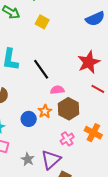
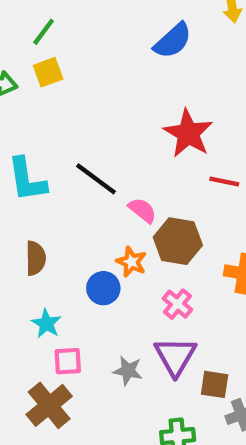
yellow square: (42, 22) -> (48, 72), moved, turned -32
pink semicircle: (57, 90) -> (142, 210), turned 64
pink cross: (67, 139) -> (177, 304), moved

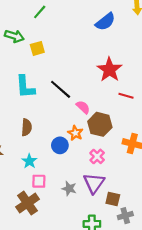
yellow square: (48, 72) -> (37, 48), moved

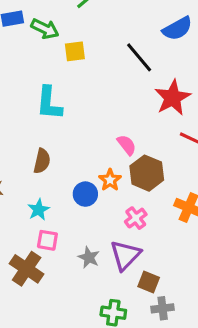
black line: (61, 89) -> (139, 57), moved
brown cross: (28, 203) -> (27, 269), turned -30

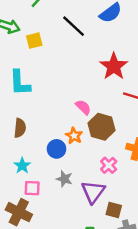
black line: (139, 57) -> (74, 26), moved
pink cross: (136, 218) -> (109, 165), moved
gray star: (89, 257) -> (64, 179), moved

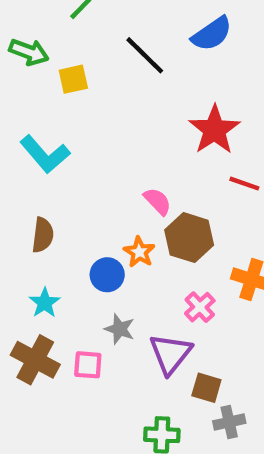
cyan L-shape: (20, 83) -> (45, 154), turned -40
pink square: (32, 188) -> (88, 365), moved
brown cross: (19, 212) -> (35, 360), moved

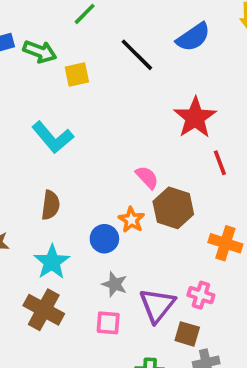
red line: (244, 184) -> (220, 163), turned 50
cyan star: (45, 303) -> (52, 262), size x1.4
pink cross: (200, 307) -> (201, 295), moved, turned -30
pink square: (88, 365) -> (108, 323), moved

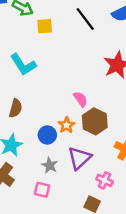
purple triangle: (157, 305) -> (79, 158), moved

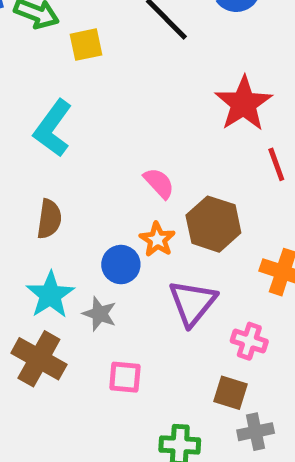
cyan L-shape: (23, 65) -> (53, 128), turned 76
pink semicircle: (80, 99) -> (159, 183), moved
gray star: (50, 165) -> (100, 314), moved

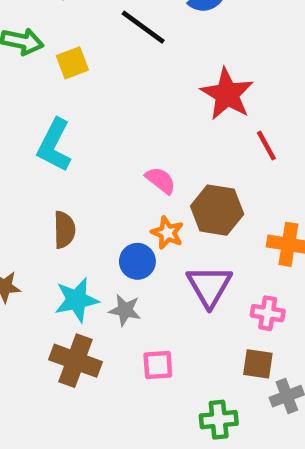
cyan star: (50, 295) -> (77, 300), turned 30

